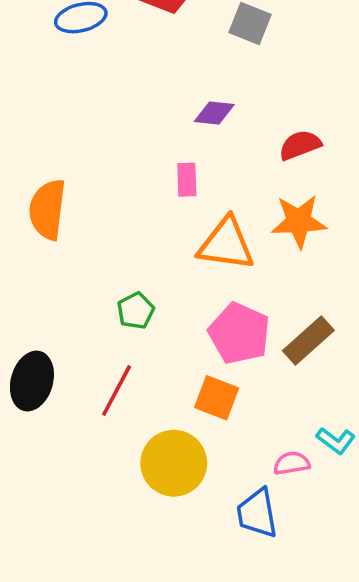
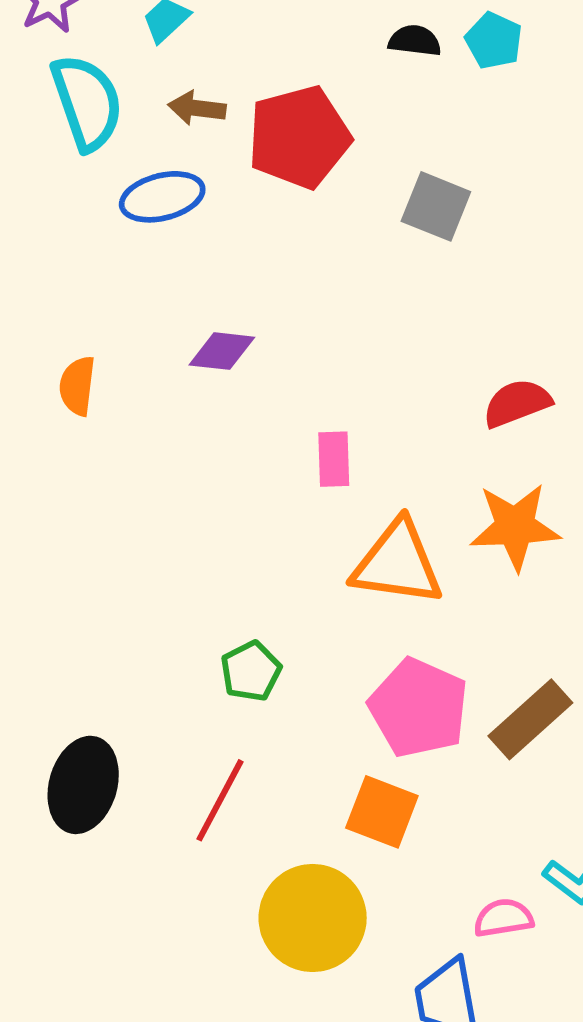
purple diamond: (214, 113) -> (222, 351), moved
orange semicircle: (47, 209) -> (77, 386), moved, size x0.6

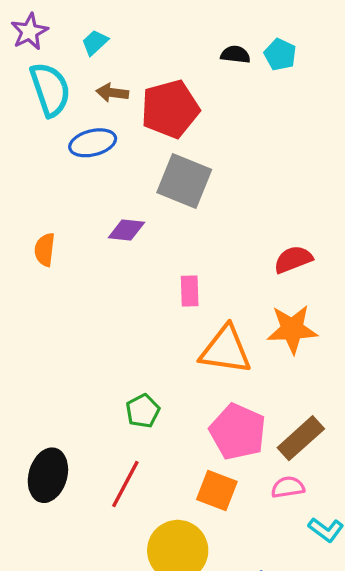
gray square: (436, 206) -> (184, 181), moved, size x1.4
pink semicircle: (503, 918) -> (288, 487), moved

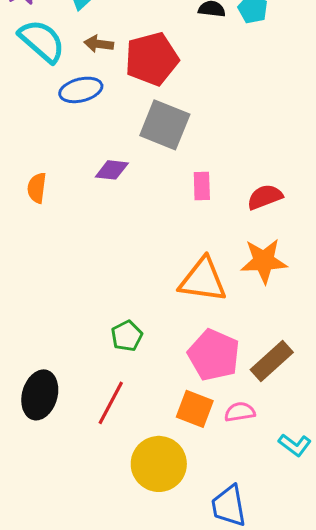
cyan semicircle: (50, 89) -> (42, 41), turned -30
pink rectangle: (190, 291) -> (202, 186), moved
pink semicircle: (288, 487) -> (240, 412), moved

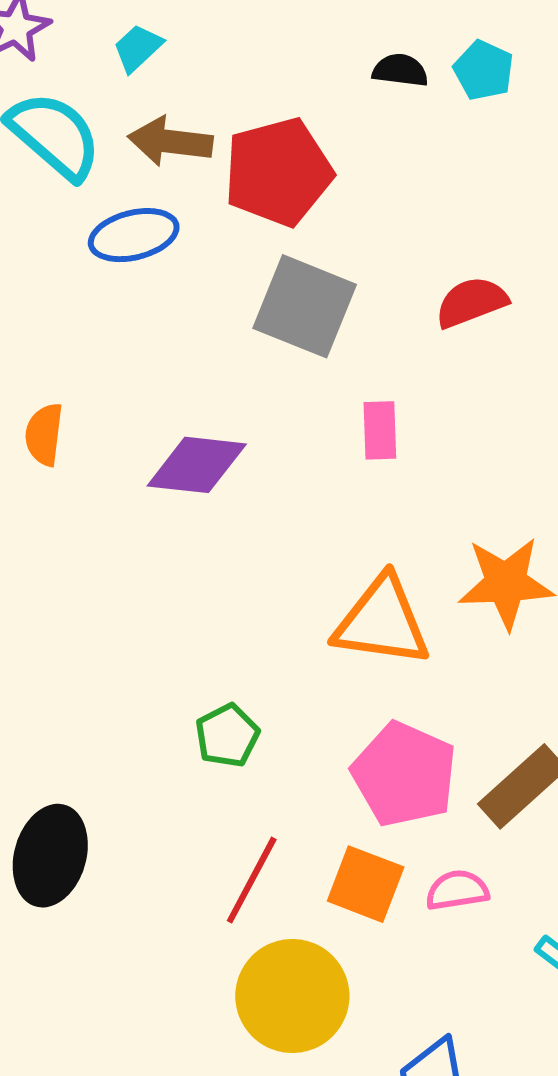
brown arrow: (99, 44) -> (170, 141), size x1.4
purple diamond: (112, 170) -> (197, 465), moved, size x1.4
red semicircle: (265, 197) -> (471, 302), moved
red line: (111, 403) -> (252, 880), moved

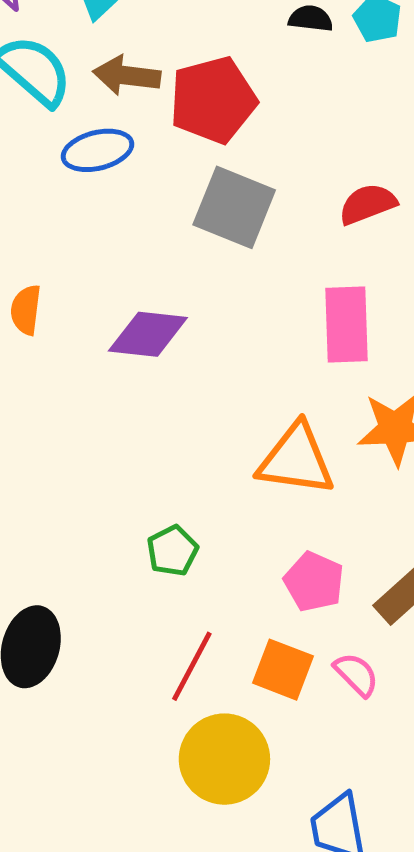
pink rectangle: (380, 430) -> (346, 325), moved, size x1.6
pink pentagon: (404, 774) -> (314, 582), size x0.7
pink semicircle: (457, 890) -> (356, 674), turned 54

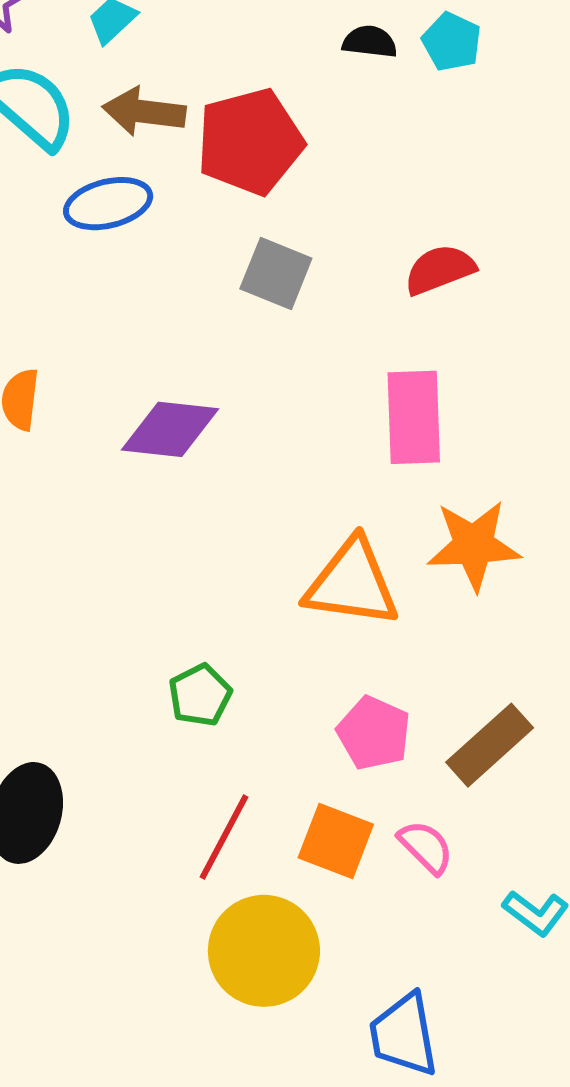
gray square: (234, 207) -> (276, 274), size x0.7

